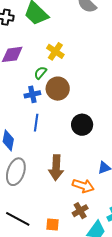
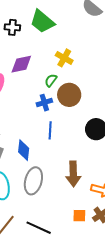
orange square: (53, 224) -> (79, 216), moved

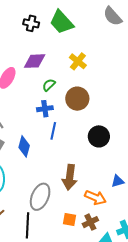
green semicircle: (51, 80) -> (49, 85), moved
blue cross: (44, 103) -> (45, 109), moved
gray ellipse: (33, 181) -> (40, 197), moved
black line: (39, 228) -> (27, 225), turned 60

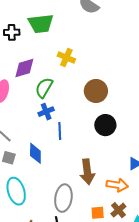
green trapezoid: (62, 22) -> (41, 24), turned -40
green semicircle: (49, 85) -> (44, 88), size x1.5
brown circle: (77, 99) -> (96, 91), moved

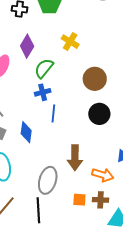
purple diamond: (24, 68) -> (27, 46), turned -50
brown cross: (118, 210) -> (100, 200), turned 35

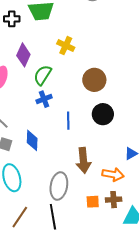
blue line: (53, 113) -> (68, 121), moved

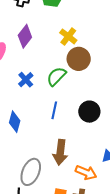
green semicircle: (43, 75) -> (56, 76), moved
brown circle: (94, 80) -> (79, 59), moved
blue cross: (44, 99) -> (26, 80), moved, turned -35

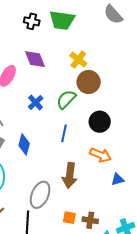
purple diamond: (25, 36) -> (35, 59), turned -60
black circle: (89, 112) -> (100, 122), moved
orange arrow: (86, 173) -> (100, 155), moved

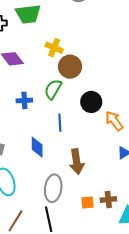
blue cross: (36, 103) -> (24, 100), turned -35
blue diamond: (24, 144) -> (37, 147), moved
orange arrow: (100, 155) -> (114, 121), moved, turned -135

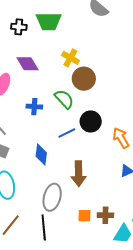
green semicircle: (53, 89) -> (64, 99), turned 100
black circle: (91, 102) -> (91, 121), moved
blue line: (60, 123) -> (67, 133), turned 60

